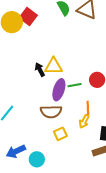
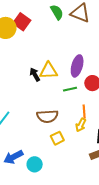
purple ellipse: (59, 90) -> (77, 66), moved

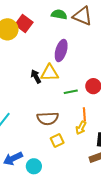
green semicircle: (57, 12) -> (59, 15), turned -49
purple ellipse: (77, 66) -> (61, 51), moved

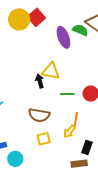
green semicircle: (59, 15) -> (80, 30), moved
purple ellipse: (61, 51) -> (63, 37), moved, turned -50
black arrow: (36, 76) -> (40, 81), moved

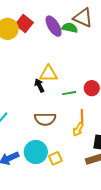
purple ellipse: (63, 37) -> (54, 26), moved
yellow square: (44, 139) -> (55, 158), moved
cyan circle: (15, 159) -> (36, 152), moved, size x1.5

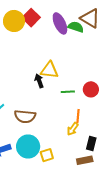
brown semicircle: (45, 119) -> (25, 116), moved

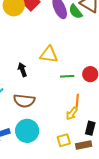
green semicircle: (76, 27) -> (76, 12), turned -147
black arrow: (39, 81) -> (22, 70), moved
yellow square: (47, 155) -> (64, 140), moved

